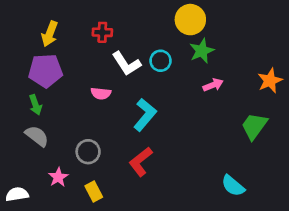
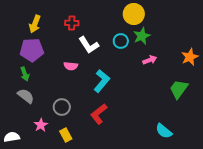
cyan circle: (161, 61) -> (121, 41), moved

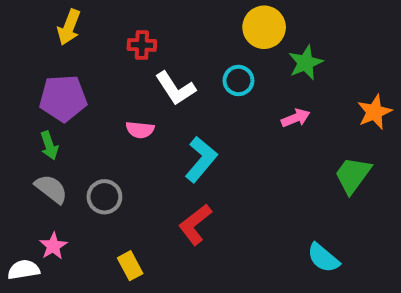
yellow arrow: (35, 24) -> (69, 27), moved
green star: (142, 36) -> (305, 63), moved
gray circle: (62, 107) -> (104, 197), moved
pink star: (41, 125) -> (53, 246), moved

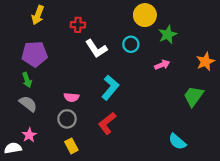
pink semicircle: (140, 130) -> (71, 97), moved
gray circle: (104, 197) -> (67, 119), moved

